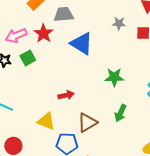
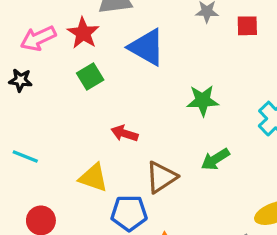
green square: (28, 58) -> (90, 77), moved
red arrow: (66, 95) -> (124, 133), turned -147
green arrow: (120, 113) -> (215, 159), turned 36

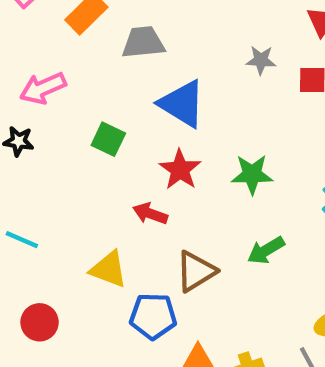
red star: (83, 33) -> (180, 170), moved
green square: (90, 77) -> (108, 139), turned -35

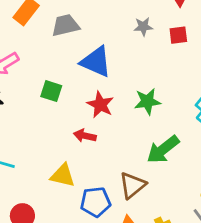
green arrow: (266, 250) -> (163, 149), size x1.4
brown triangle: (196, 271) -> (132, 185), moved

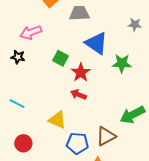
green star: (147, 101) -> (122, 63), moved
red star: (100, 105) -> (81, 72), moved

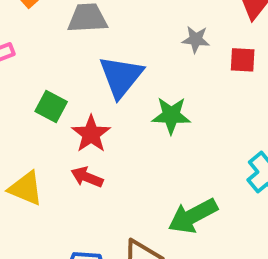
blue triangle: (96, 43) -> (121, 77), turned 35
yellow triangle: (57, 120) -> (26, 188), moved

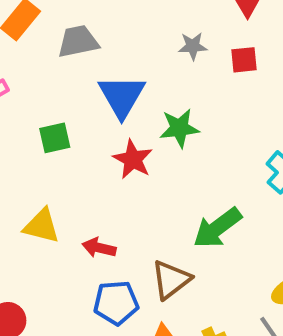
green square: (51, 106) -> (55, 138), turned -32
red star: (91, 134) -> (133, 159), moved
red arrow: (87, 177) -> (99, 248), moved

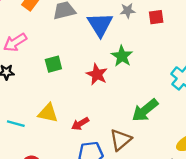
blue triangle: (122, 96) -> (100, 24), moved
green star: (179, 128) -> (122, 56), turned -30
red arrow: (99, 248) -> (80, 124), turned -42

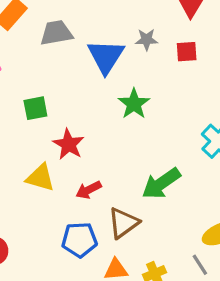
red star: (97, 74) -> (69, 144), moved
yellow triangle: (48, 113) -> (40, 178), moved
red arrow: (80, 124) -> (89, 190), moved

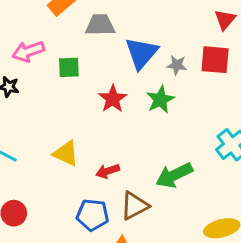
gray star: (147, 40) -> (177, 65), moved
red square: (187, 52) -> (215, 60), size x1.5
green square: (35, 108) -> (69, 67), moved
red star: (69, 144) -> (113, 99), moved

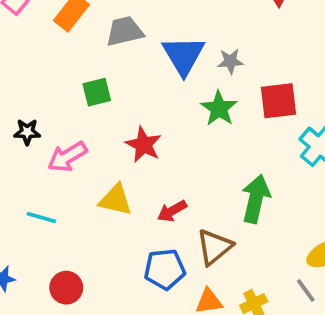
pink arrow: (28, 51) -> (67, 157), moved
red square: (215, 60) -> (279, 101), moved
red star: (113, 99) -> (144, 145), moved
green arrow: (174, 175) -> (256, 199), turned 141

